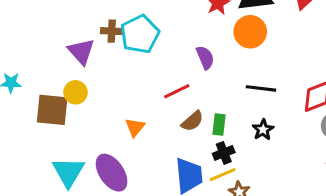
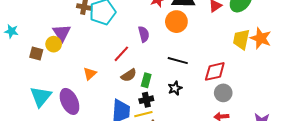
purple triangle: (81, 51) -> (62, 33), moved
red line: (177, 91) -> (121, 54), turned -30
brown square: (52, 110) -> (36, 54), size x0.6

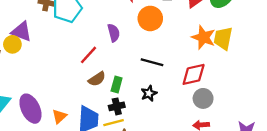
purple triangle: (62, 33) -> (21, 32), turned -36
orange star: (261, 38) -> (203, 37), moved
orange triangle: (90, 74) -> (59, 116), moved

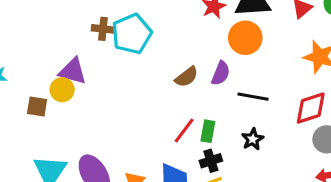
purple semicircle: (114, 33) -> (221, 73), moved, turned 42
red line: (89, 55) -> (184, 131), moved
brown semicircle: (97, 79) -> (186, 77), moved

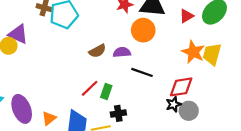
purple semicircle: (221, 73) -> (122, 52), turned -126
black star: (253, 139) -> (173, 104), moved
black cross: (211, 161) -> (118, 113), moved

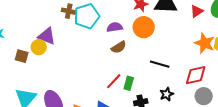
orange circle: (143, 30) -> (144, 27), moved
purple semicircle: (122, 52) -> (115, 27), moved
black star: (173, 104) -> (167, 94), moved

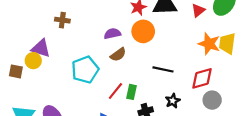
cyan pentagon: (87, 16) -> (85, 70), moved

